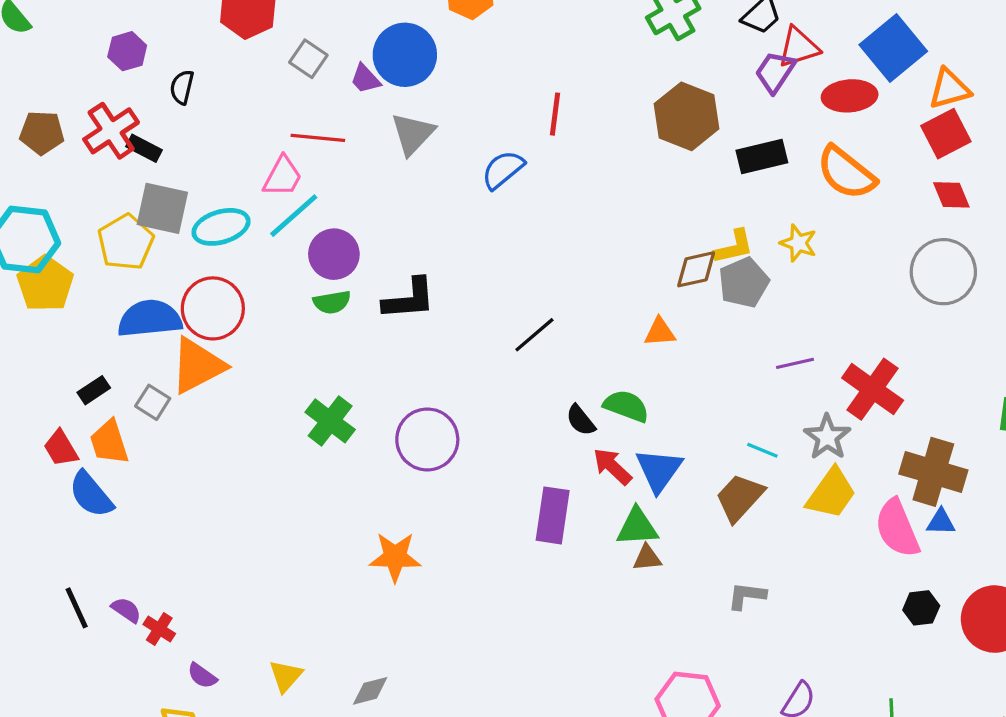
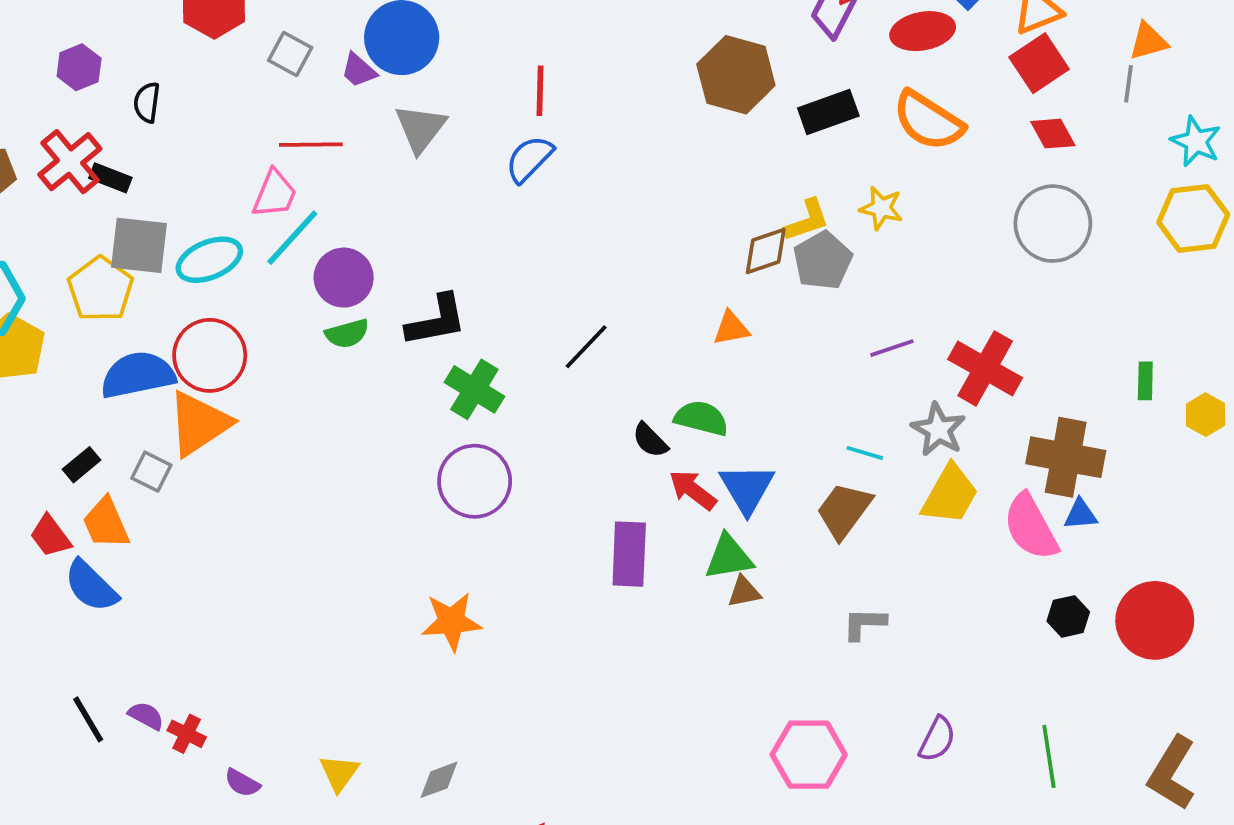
red line: (555, 114) -> (540, 91), moved
green cross: (330, 421) -> (474, 389), moved

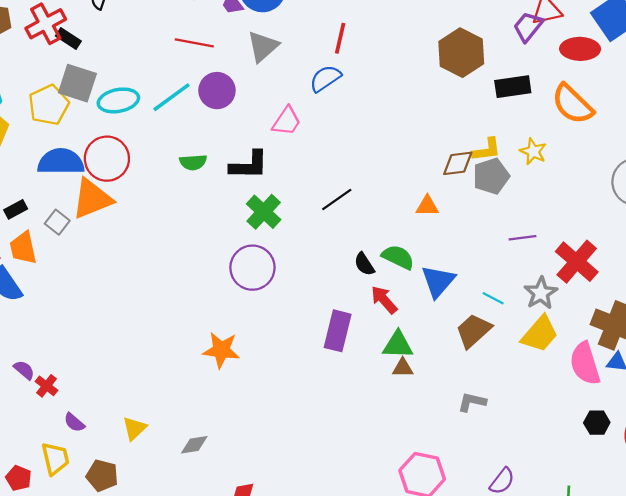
pink trapezoid: (275, 194) -> (287, 121), moved
purple circle: (344, 278) -> (217, 91), moved
blue triangle: (747, 488) -> (438, 281), moved

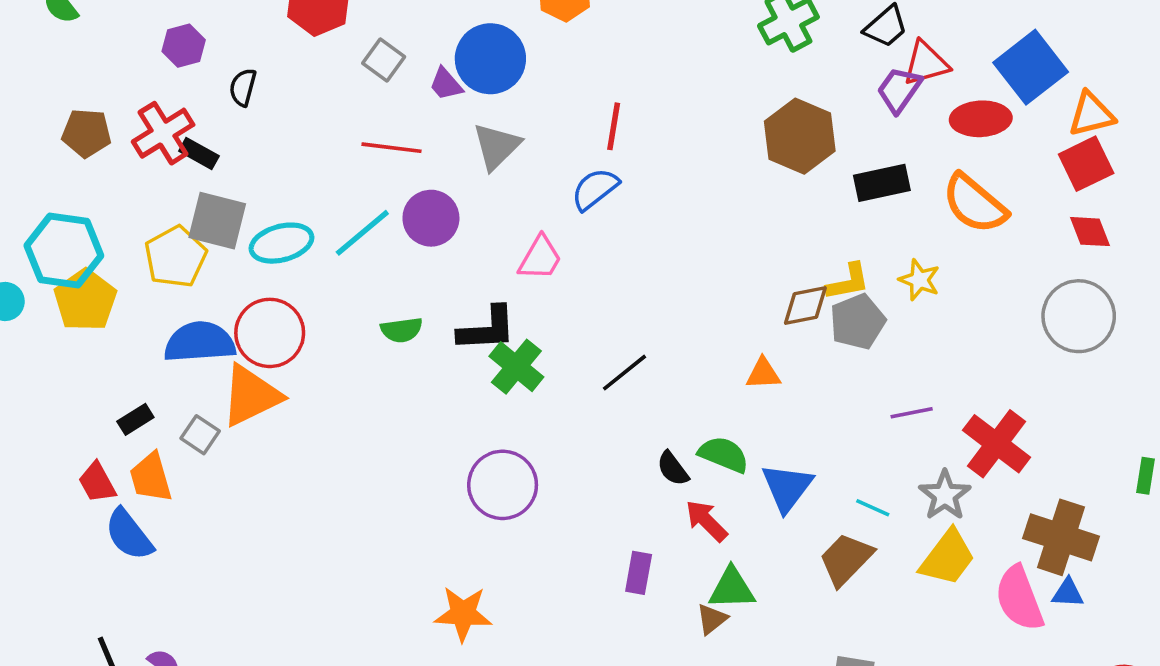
green cross: (264, 212) -> (516, 367), moved
purple rectangle: (338, 331) -> (639, 573), size x0.7
brown triangle: (403, 368) -> (712, 619), moved, turned -35

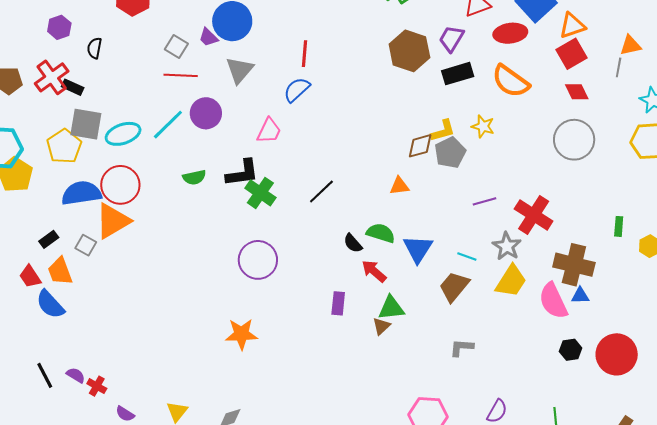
gray square: (384, 60) -> (176, 46), moved
purple trapezoid: (899, 90) -> (451, 39), moved

